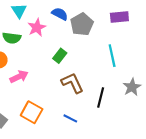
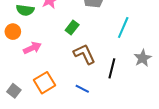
cyan line: (112, 56) -> (123, 28), turned 35
orange square: (32, 112) -> (45, 83), turned 30

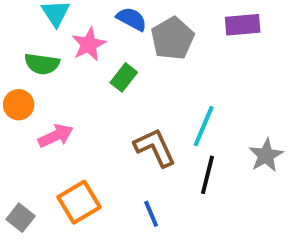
green rectangle: (72, 28) -> (124, 77), moved
cyan line: (123, 28) -> (204, 126), moved
blue line: (82, 89) -> (151, 214), turned 40

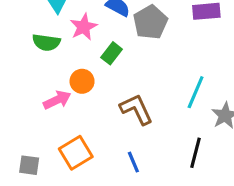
orange circle: (19, 105) -> (82, 81), moved
cyan line: (204, 126) -> (196, 92), moved
black line: (208, 175) -> (196, 153), moved
gray square: (21, 218) -> (29, 165), turned -30

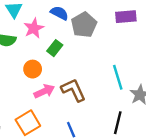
cyan line: (196, 92) -> (118, 77), turned -40
pink arrow: (57, 100) -> (44, 91), moved

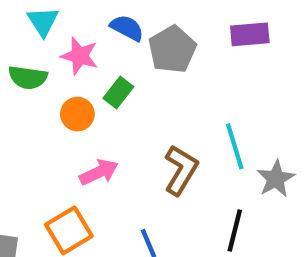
pink star: (34, 28) -> (80, 56), turned -30
orange circle: (33, 69) -> (77, 114), moved
brown L-shape: (73, 90) -> (181, 170), moved, turned 56

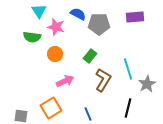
gray pentagon: (172, 49) -> (99, 24), turned 30
green rectangle: (118, 93) -> (90, 56), moved

